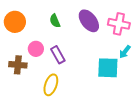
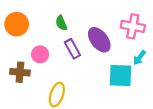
purple ellipse: (89, 21) -> (99, 40), moved
purple rectangle: (58, 55) -> (72, 49), moved

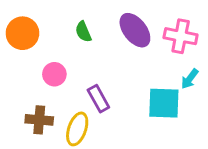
purple ellipse: (99, 40) -> (135, 30), moved
purple rectangle: (72, 49) -> (98, 99), moved
brown cross: (20, 72) -> (39, 120), moved

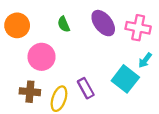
pink circle: (54, 74) -> (42, 57), size x1.5
purple rectangle: (98, 99) -> (86, 88), moved
cyan square: (164, 103) -> (125, 79), turned 36

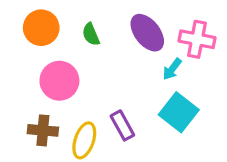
orange circle: (17, 25) -> (41, 28), moved
cyan arrow: (145, 60) -> (172, 69), moved

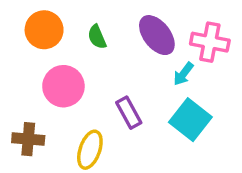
purple rectangle: (122, 125) -> (129, 113), moved
brown cross: (43, 130) -> (28, 139), moved

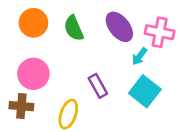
green semicircle: (97, 37) -> (74, 28), size x1.4
pink circle: (63, 86) -> (33, 74), moved

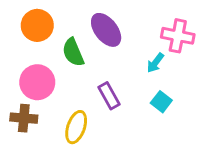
purple ellipse: (119, 27) -> (106, 30), moved
green semicircle: (74, 28) -> (73, 52), moved
cyan square: (145, 91) -> (161, 102), size x0.6

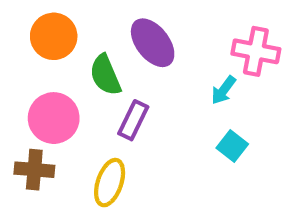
purple rectangle: (109, 96) -> (133, 120), moved, turned 55

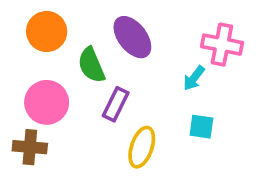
cyan square: (232, 146) -> (201, 127), turned -30
yellow ellipse: (110, 183) -> (142, 147), moved

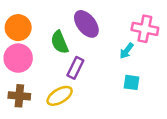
orange circle: (47, 31) -> (18, 28), moved
pink circle: (47, 102) -> (18, 58), moved
yellow ellipse: (142, 147) -> (60, 96), moved, turned 40

